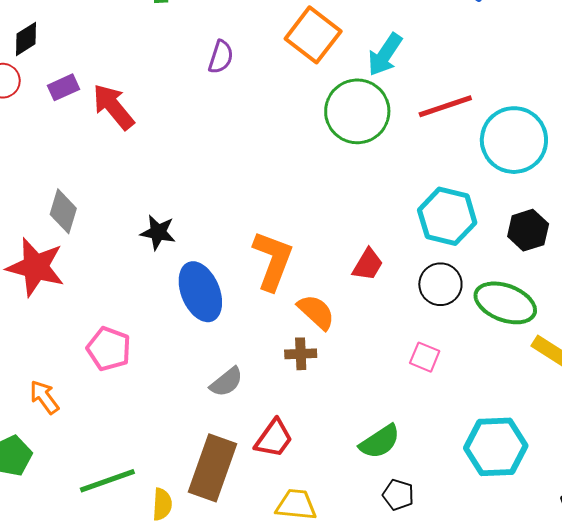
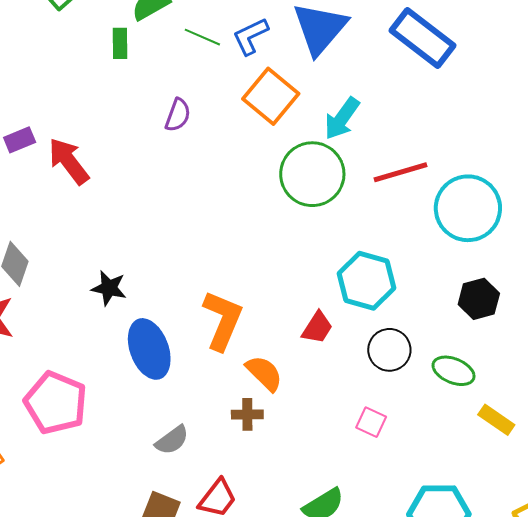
cyan hexagon: (447, 216) -> (367, 281), moved
green ellipse: (505, 303) -> (454, 371), size x0.7
pink pentagon: (109, 349) -> (56, 403), size x1.4

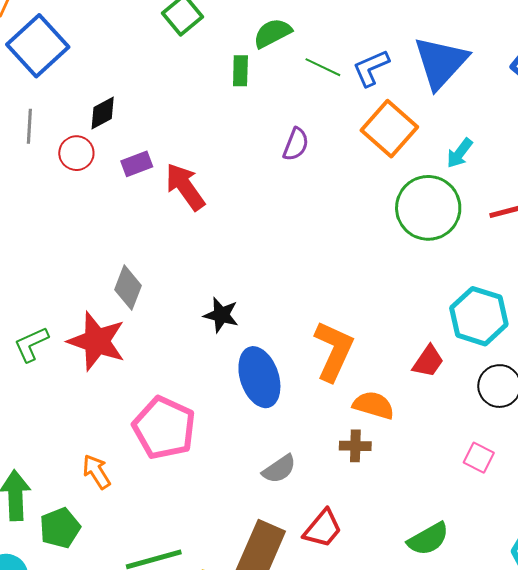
cyan arrow: (342, 118) -> (460, 153), size x0.7
orange semicircle: (264, 373) -> (374, 405), turned -30

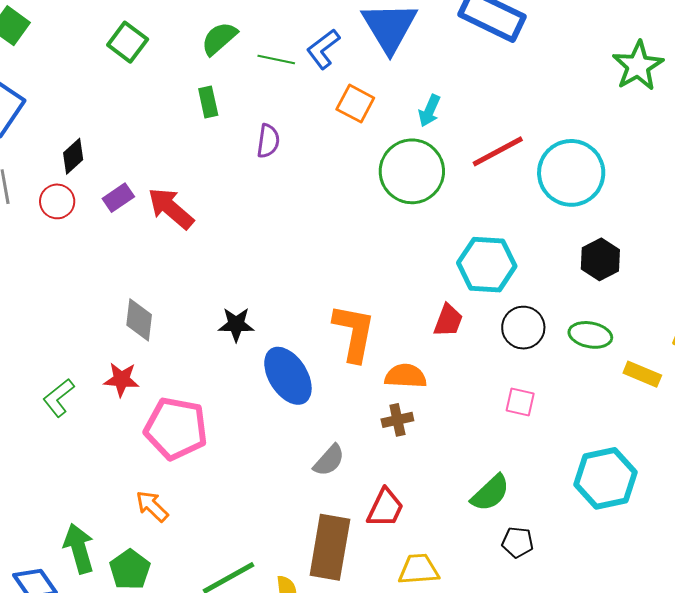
green rectangle: (240, 71) -> (208, 102), moved
orange square: (389, 129) -> (355, 104), size x0.7
red star: (97, 341) -> (121, 379), size x0.6
pink pentagon: (164, 428) -> (176, 428), moved

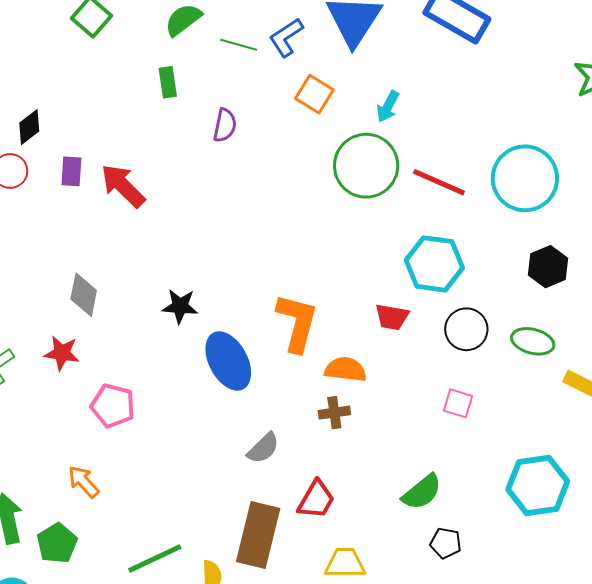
red line: (498, 151) -> (439, 182), moved, turned 48
purple rectangle: (118, 198) -> (71, 171), turned -56
red trapezoid: (448, 320) -> (392, 317), turned 75
pink pentagon: (176, 428) -> (113, 406), size x0.7

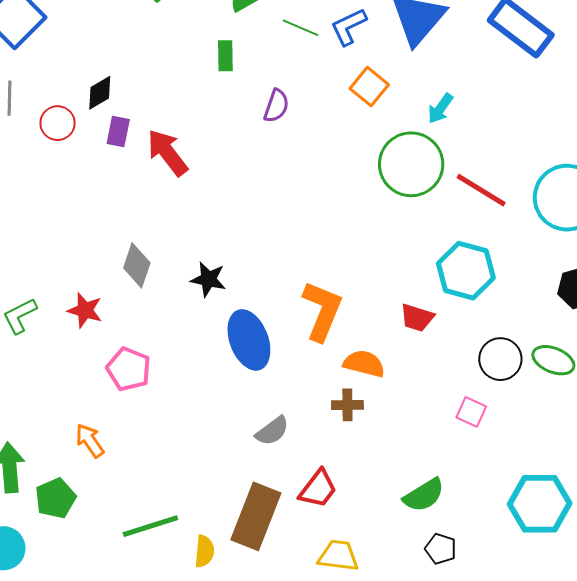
black diamond: (29, 127) -> (100, 93), moved
gray diamond: (84, 295) -> (137, 265), moved
black circle: (466, 329) -> (500, 359), moved

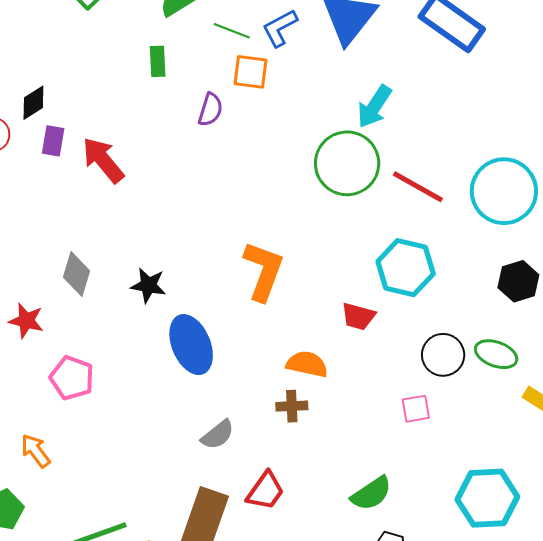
orange square: (369, 87) -> (251, 72), moved, turned -30
cyan arrow: (440, 108) -> (374, 106), size x1.4
orange L-shape: (322, 311) -> (264, 271), moved
pink square: (471, 412) -> (416, 409), turned -32

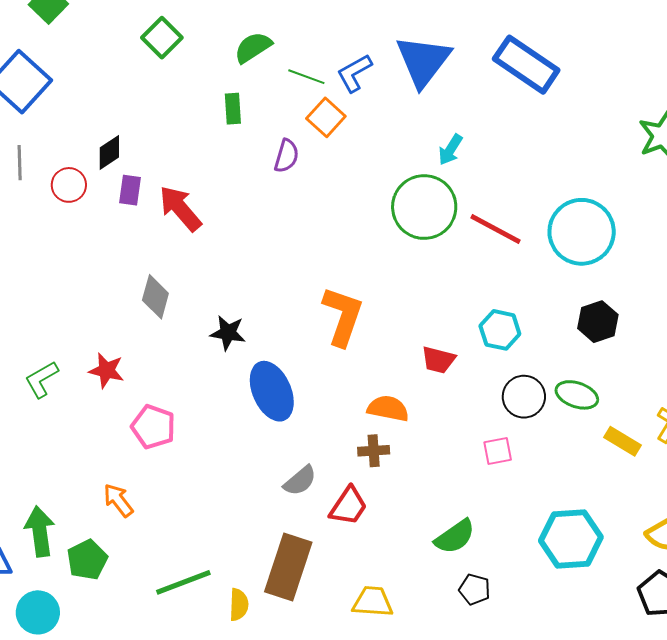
orange square: (251, 72) -> (326, 117), turned 36
cyan arrow: (374, 106) -> (450, 150), size x0.7
cyan hexagon: (406, 268) -> (500, 330), moved, size x0.7
gray diamond: (76, 274) -> (155, 297), moved
red trapezoid: (265, 491) -> (348, 506), moved

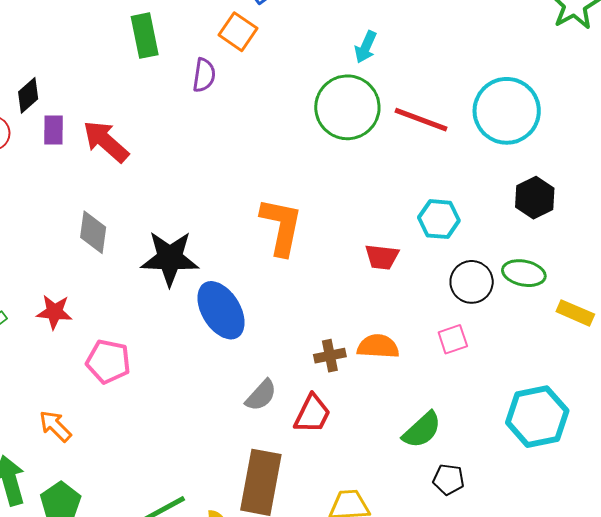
green rectangle: (233, 109) -> (145, 36), size x1.4
black star: (228, 333) -> (170, 258), size x1.6
orange semicircle: (388, 409) -> (378, 346), moved
orange arrow: (118, 500) -> (55, 426), moved

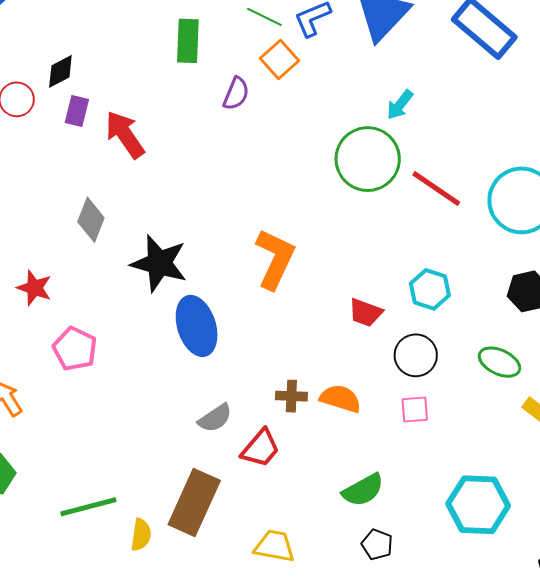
black circle: (472, 282) -> (416, 355), moved

